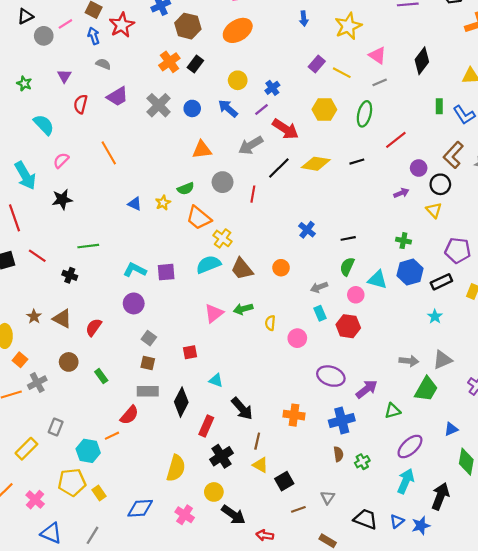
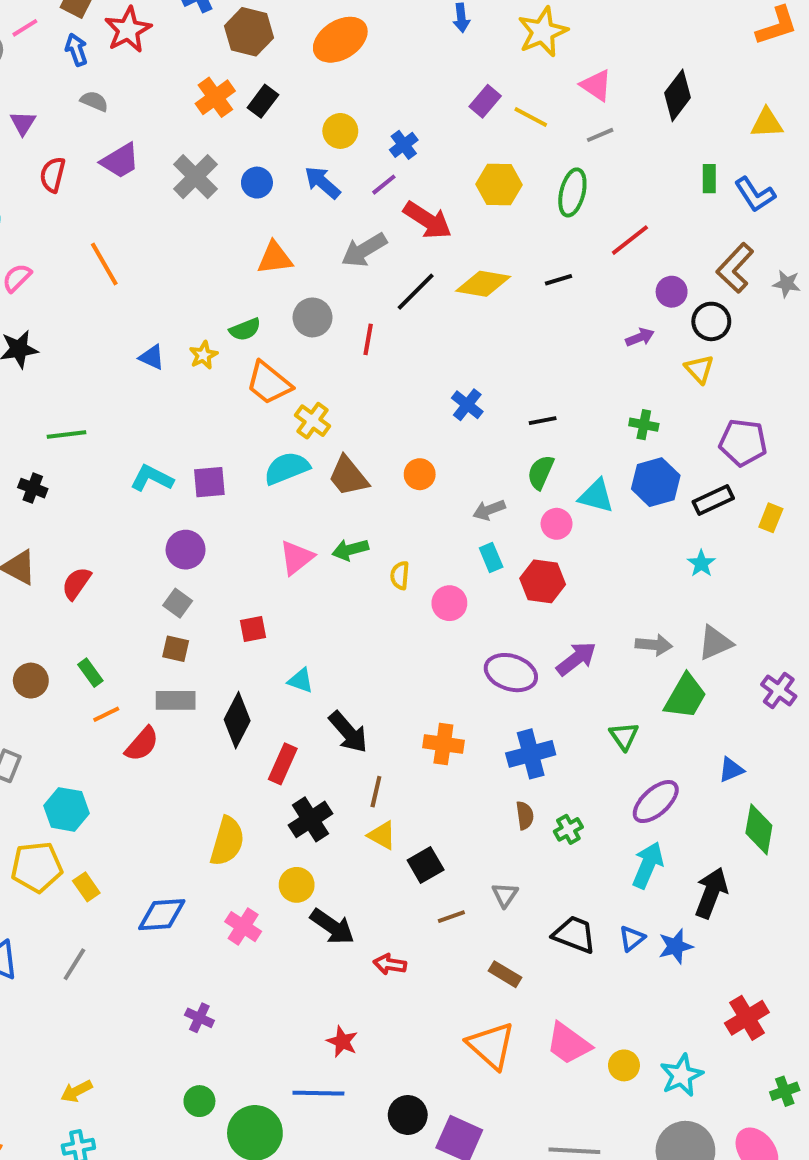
purple circle: (134, 303) -> (186, 550), moved
brown circle: (69, 362) -> (31, 681), moved
purple arrow: (367, 389) -> (576, 659), moved
green triangle: (393, 411) -> (624, 736), turned -49
orange line: (112, 436) -> (106, 714), moved

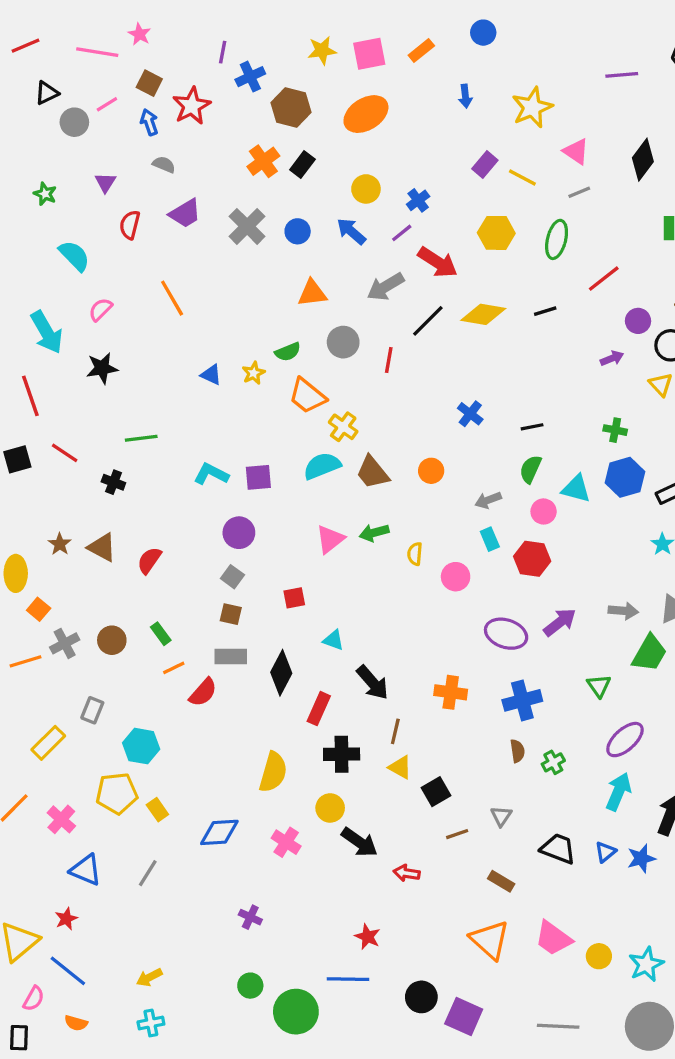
black cross: (311, 819) -> (342, 754), turned 32

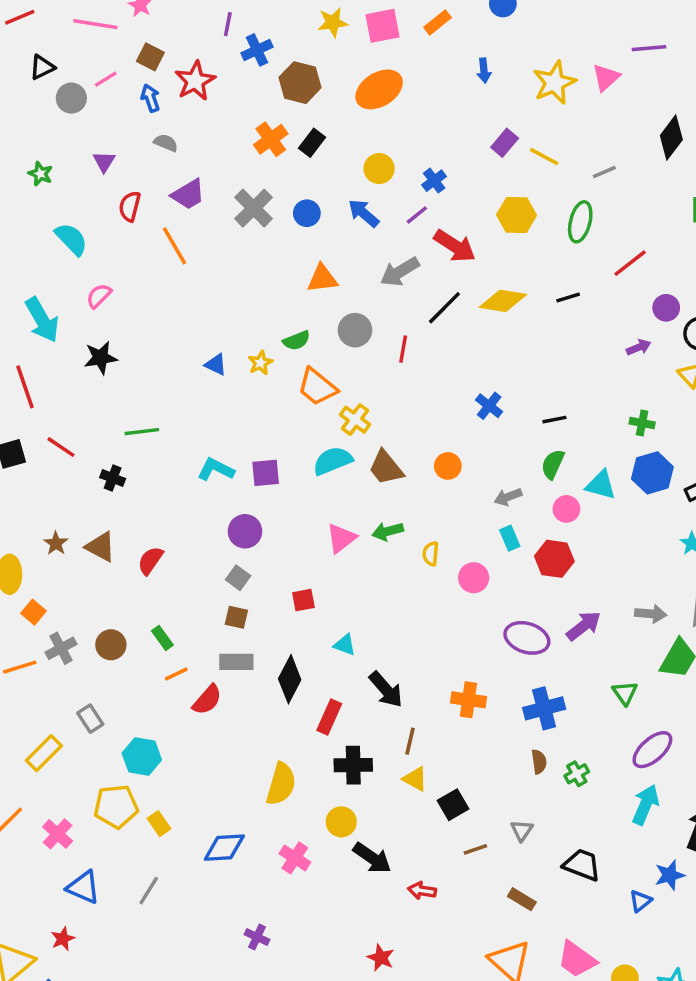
pink triangle: (576, 151) -> (606, 77), moved, turned 44
orange line: (172, 298) -> (174, 246), moved
gray rectangle: (92, 710) -> (90, 719), turned -55
blue triangle: (605, 852) -> (640, 901), moved

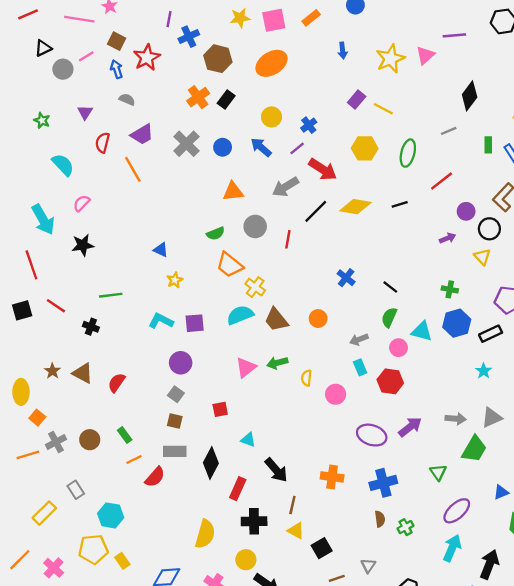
gray line: (604, 172) -> (449, 131), moved
yellow star: (260, 363) -> (175, 280), moved
black line: (554, 420) -> (390, 287), turned 49

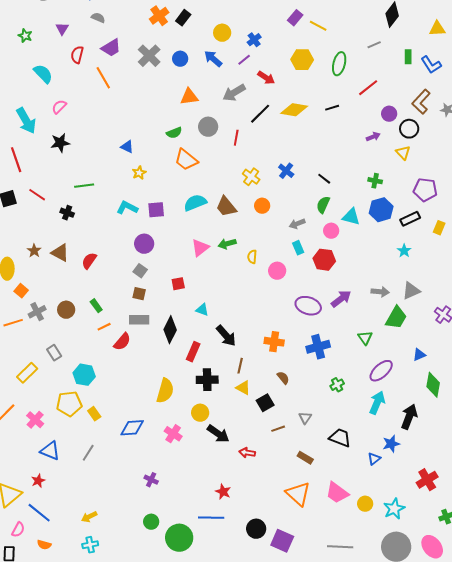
red arrow: (323, 169) -> (266, 78), size x0.7
yellow cross: (255, 287) -> (251, 177), moved
brown semicircle: (380, 519) -> (283, 378), moved, turned -32

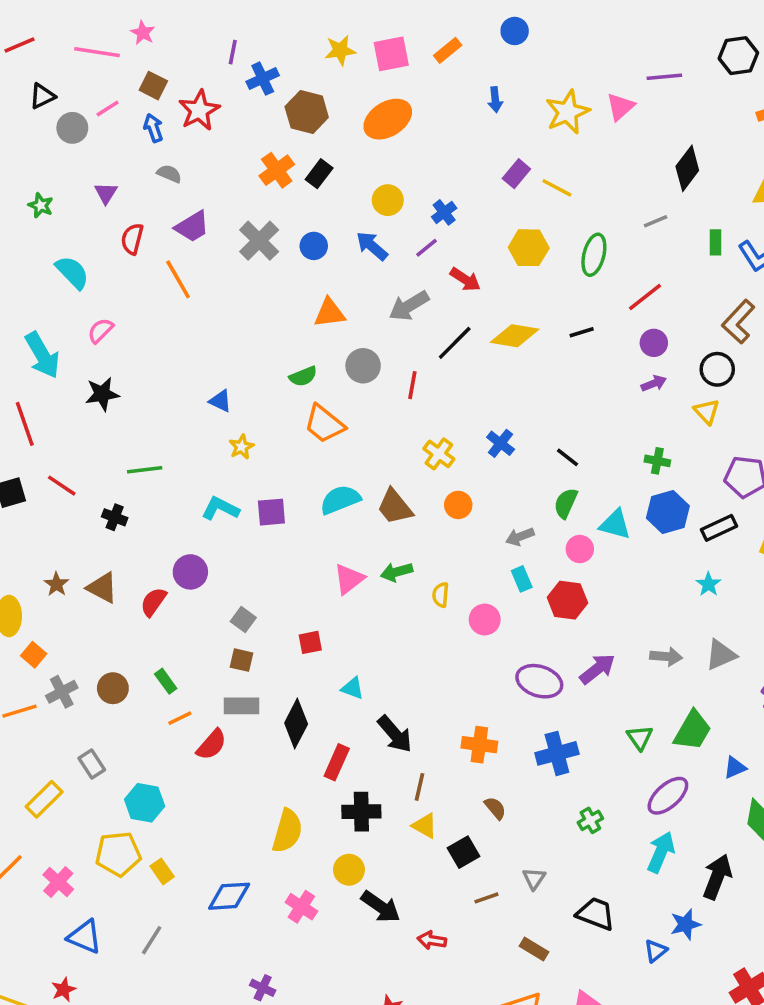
purple circle: (389, 114) -> (654, 343), moved
purple circle: (144, 244) -> (190, 572), moved
green trapezoid: (396, 318) -> (693, 731), moved

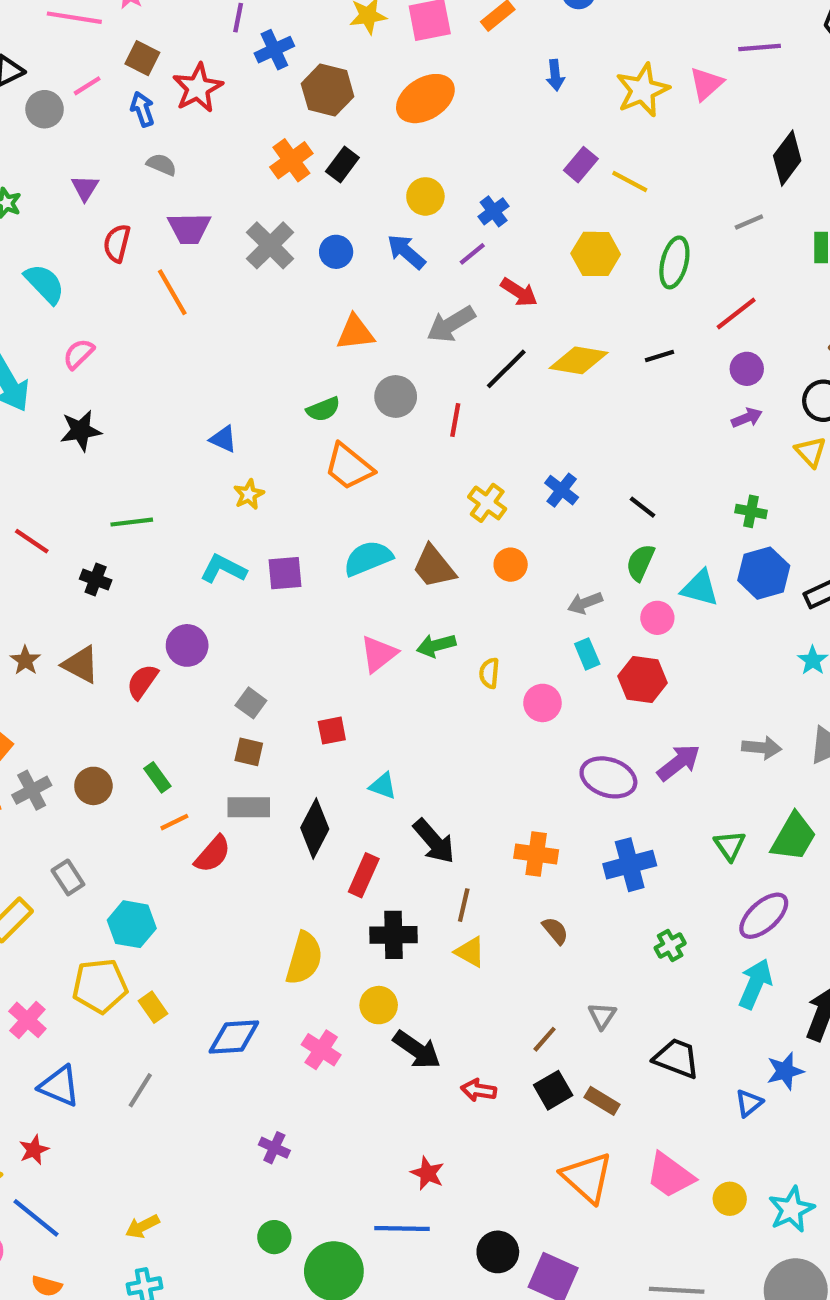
purple trapezoid: (192, 227) -> (189, 228), turned 30
black square: (464, 852) -> (553, 1090), moved
brown line: (486, 898) -> (545, 1039), turned -30

